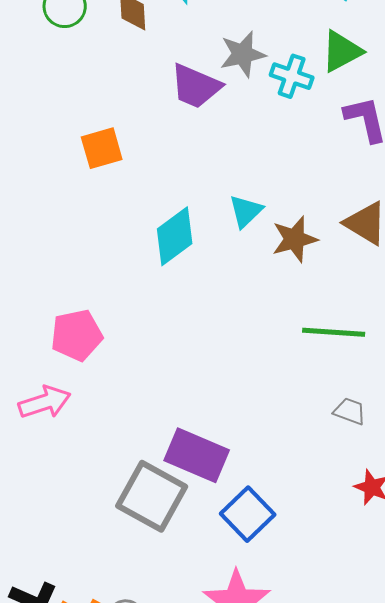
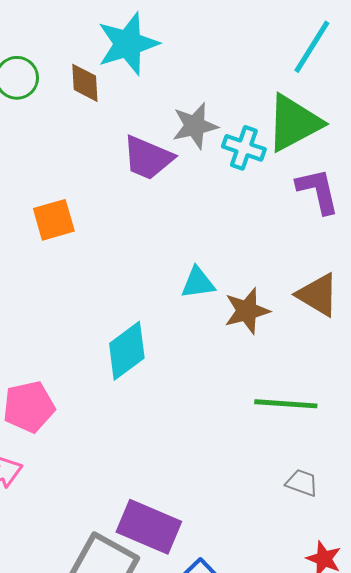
green triangle: (342, 51) -> (294, 123), size x1.4
cyan triangle: (246, 211) -> (198, 283), turned 36
cyan diamond: (175, 236) -> (127, 351), moved

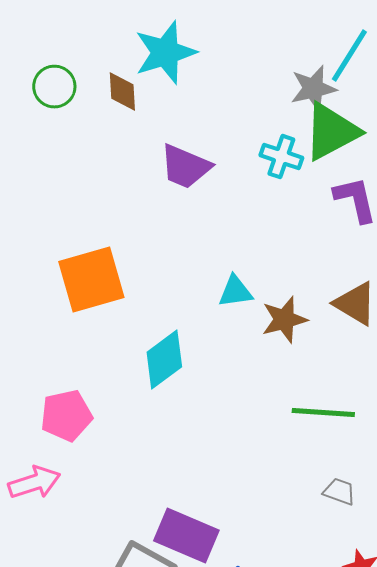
gray star: (195, 126) -> (313, 89), moved
orange square: (54, 220) -> (91, 280), moved, size x1.6

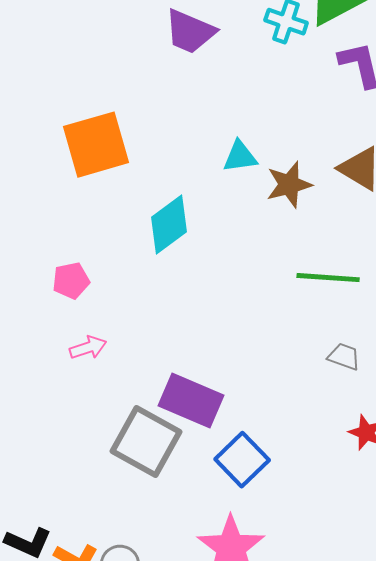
pink pentagon: (66, 416) -> (71, 281), size x0.7
pink arrow: (34, 483) -> (88, 348), moved, size x0.7

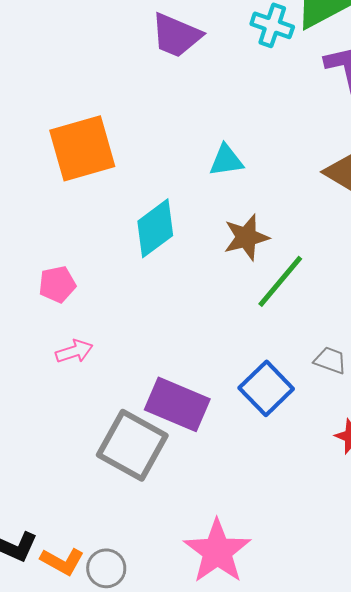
brown star: (289, 185) -> (246, 237), moved
green line: (328, 278) -> (280, 281), moved, turned -54
blue square: (242, 460) -> (266, 388), moved

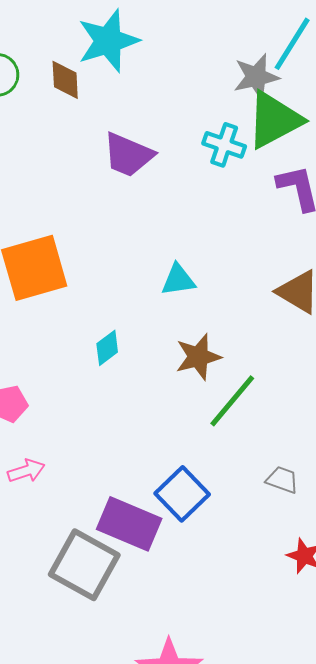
cyan diamond: (155, 228) -> (107, 348), size x0.6
blue square: (266, 388) -> (182, 494), moved

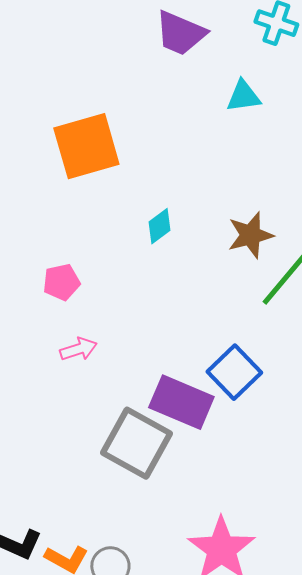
cyan triangle: (178, 280) -> (243, 96), moved

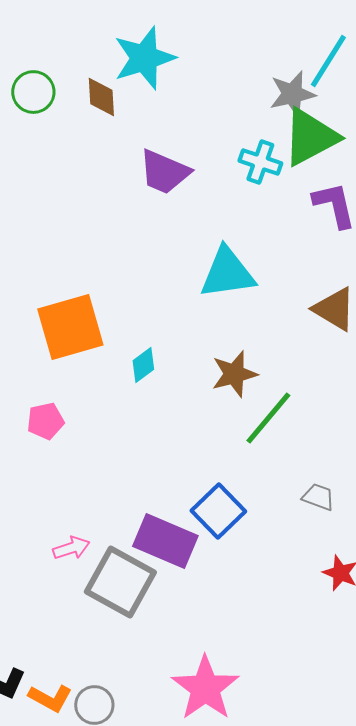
cyan triangle: (243, 96) -> (227, 273), moved, size x1.6
orange square: (86, 146) -> (70, 327), moved
pink arrow: (78, 349) -> (71, 548), moved

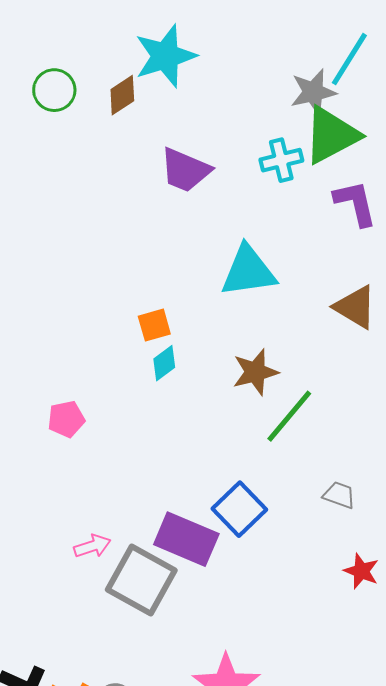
brown diamond: (101, 97) -> (122, 95), turned 60
cyan cross: (260, 162) -> (281, 160), turned -33
orange square: (70, 327) -> (154, 325), moved, size x0.5

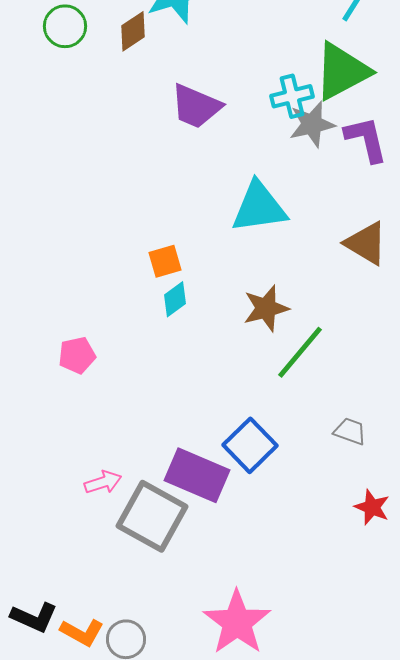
gray star: (313, 92) -> (312, 124), moved

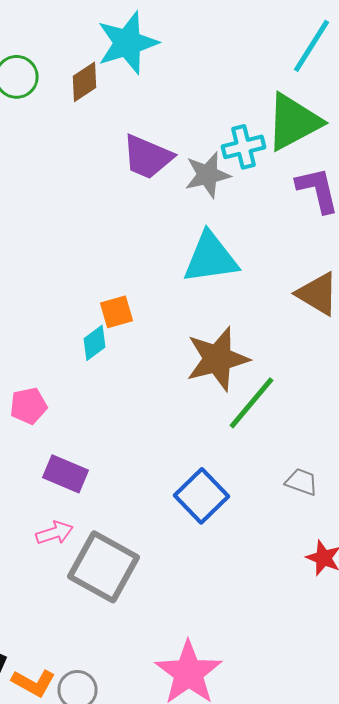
gray star: (312, 124) -> (208, 175), moved
cyan diamond: (175, 299) -> (94, 343), moved
brown star: (266, 308) -> (218, 359), size x1.4
purple rectangle: (197, 475) -> (66, 474), moved, size x0.7

